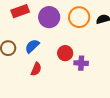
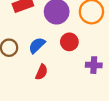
red circle: (65, 53) -> (69, 42), moved

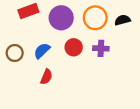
purple cross: (94, 65) -> (101, 48), moved

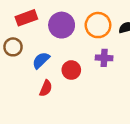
red circle: (74, 47) -> (71, 70), moved
brown circle: (15, 53) -> (13, 47), moved

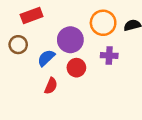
purple circle: (62, 25) -> (70, 40), moved

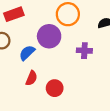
orange circle: (103, 23) -> (68, 14), moved
red circle: (76, 68) -> (55, 88), moved

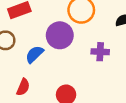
red semicircle: (31, 78) -> (23, 87), moved

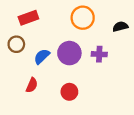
purple circle: (60, 35) -> (69, 53), moved

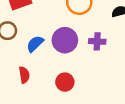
red semicircle: (32, 85) -> (24, 75), turned -32

